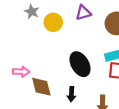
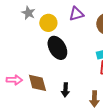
black ellipse: (80, 64) -> (57, 48), moved
pink arrow: (21, 72) -> (14, 80), moved

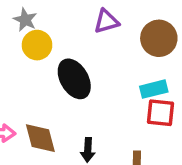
yellow circle: (48, 23) -> (37, 45), moved

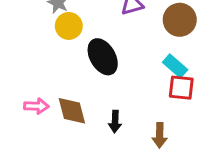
cyan rectangle: (154, 89) -> (175, 66), turned 55

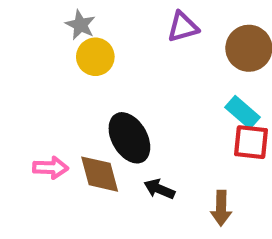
black ellipse: (103, 57) -> (129, 138), moved
black arrow: (115, 121) -> (159, 189), turned 110

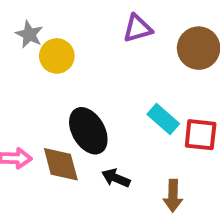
gray star: (80, 25) -> (29, 34), moved
cyan rectangle: (242, 112) -> (163, 119), moved

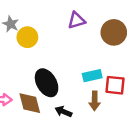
cyan rectangle: (163, 119) -> (92, 76), turned -54
brown arrow: (173, 196) -> (95, 101), moved

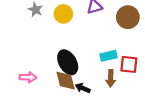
yellow circle: (27, 37) -> (63, 14), moved
brown diamond: (30, 103) -> (66, 81), moved

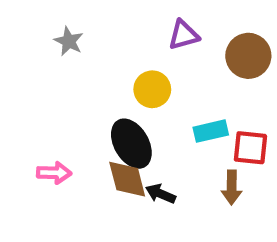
yellow circle: (63, 14) -> (152, 89), moved
brown arrow: (111, 78) -> (232, 187), moved

